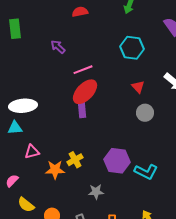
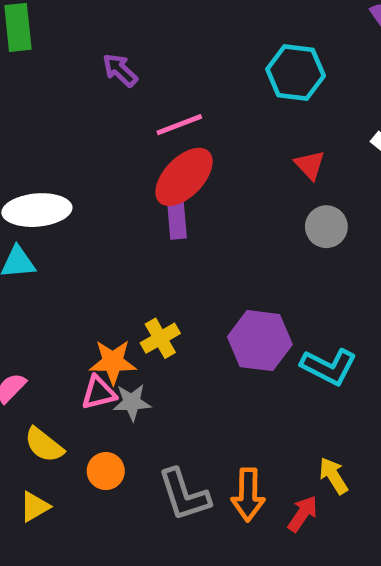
pink triangle: (32, 152) -> (99, 393), moved
gray star: (96, 192) -> (132, 402), moved

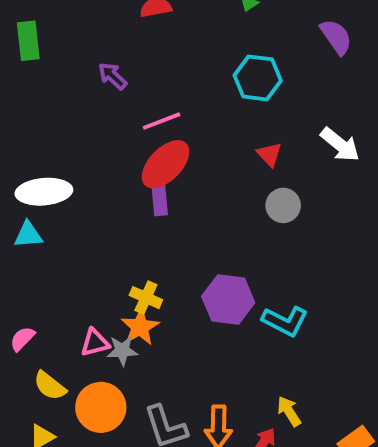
yellow cross: (160, 338) -> (146, 298), turned -36
orange star: (113, 362) -> (140, 327), moved, turned -30
orange circle: (106, 471) -> (101, 407), size x1.6

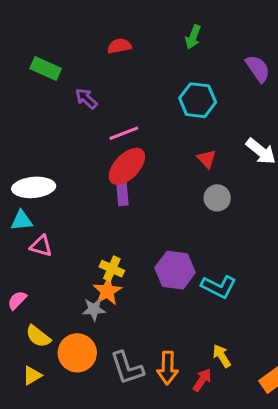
green rectangle: (28, 41) -> (46, 69), moved, turned -60
pink triangle: (95, 343) -> (41, 246), moved, turned 30

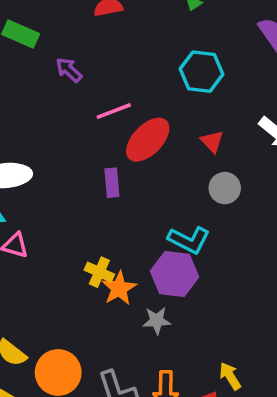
red ellipse: (127, 166) -> (148, 140), moved
cyan L-shape: (219, 287) -> (189, 240), moved
orange star: (107, 291) -> (119, 288), moved
gray star: (94, 309) -> (157, 321), moved

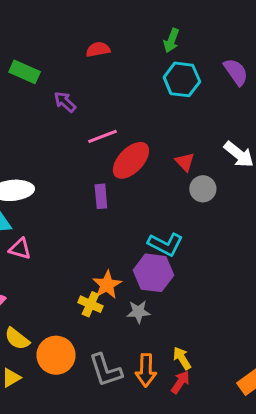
cyan hexagon: (201, 72) -> (182, 79), moved
gray circle: (225, 188) -> (203, 189), moved
yellow cross: (99, 272) -> (90, 304), moved
yellow arrow: (230, 376) -> (182, 358), moved

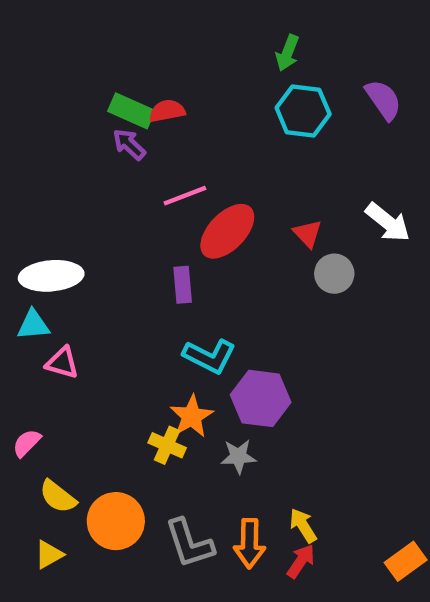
red semicircle: (98, 49) -> (167, 111), moved
green rectangle: (25, 72) -> (131, 111), moved
cyan L-shape: (165, 244) -> (209, 356), moved

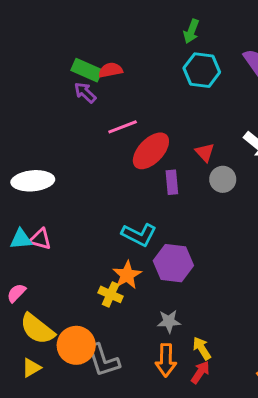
purple rectangle: (183, 285) -> (172, 182), moved
cyan triangle: (33, 325) -> (21, 239), moved
gray star: (238, 456) -> (169, 321), moved
yellow semicircle: (58, 497) -> (37, 329), size x1.4
gray L-shape: (189, 543) -> (103, 360), moved

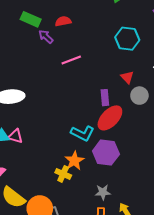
green rectangle: (87, 70) -> (31, 19), moved
cyan hexagon: (202, 70) -> (127, 39), moved
red ellipse: (151, 151) -> (110, 118), moved

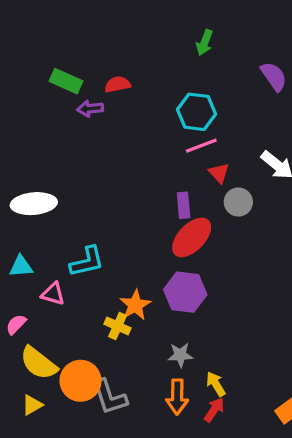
purple arrow: (46, 37) -> (90, 109), turned -49
cyan hexagon: (127, 39) -> (196, 112), moved
pink line: (71, 60) -> (201, 146), moved
cyan L-shape: (82, 133) -> (87, 262), moved, turned -40
pink triangle: (15, 136) -> (53, 294), moved

